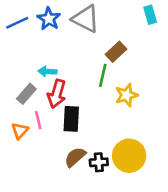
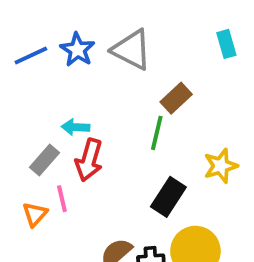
yellow star: (126, 95) -> (221, 166), moved
black rectangle: (71, 119) -> (168, 197), moved, turned 30

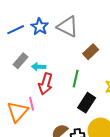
green line: (157, 133) -> (76, 79), moved
gray rectangle: (45, 160) -> (21, 61), moved
orange triangle: (35, 214) -> (18, 112), size x1.6

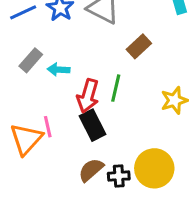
red arrow: (46, 84) -> (88, 96), moved
black rectangle: (87, 103) -> (93, 125), moved, turned -60

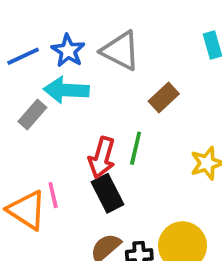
cyan arrow: (59, 70) -> (66, 90), moved, size x1.6
orange triangle: (26, 139) -> (27, 210), turned -39

